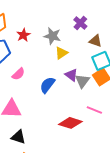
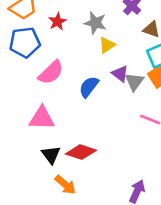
pink semicircle: (18, 74) -> (51, 72), size x1.5
red diamond: (70, 123) -> (81, 152), moved
black triangle: (18, 137) -> (51, 155), turned 35

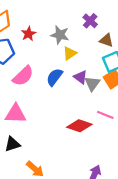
blue semicircle: (89, 87) -> (54, 77), moved
red diamond: (81, 152) -> (79, 126), moved
black triangle: (51, 155) -> (12, 144), moved, turned 49

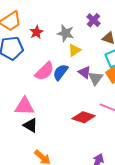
pink semicircle: (23, 76) -> (44, 71), moved
black triangle: (12, 144) -> (30, 125), moved, turned 49

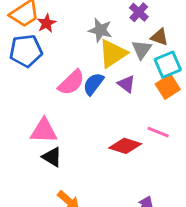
red star: (36, 32) -> (47, 23), moved
yellow triangle: (74, 50) -> (113, 54), size x1.6
gray triangle: (96, 78) -> (142, 49), moved

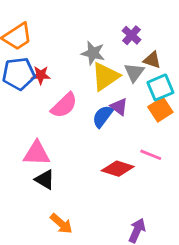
red star: (47, 23) -> (41, 75), moved, turned 30
blue semicircle: (93, 84) -> (103, 116), moved

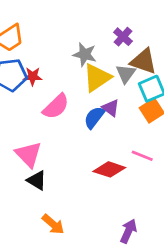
brown triangle: (152, 60) -> (144, 61), size x1.5
pink triangle: (37, 153) -> (29, 154), turned 44

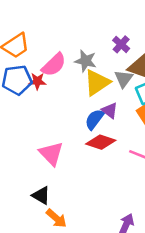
pink semicircle: (56, 106) -> (54, 65), moved
pink triangle: (29, 154) -> (51, 154), moved
red diamond: (109, 169) -> (101, 142), moved
black triangle: (37, 180) -> (41, 195), moved

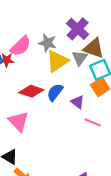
purple cross: (121, 44) -> (78, 29), size x1.5
purple triangle: (110, 110) -> (78, 102), moved
red diamond: (101, 142) -> (31, 91), moved

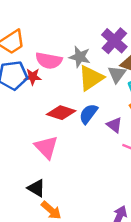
pink semicircle: (21, 46) -> (49, 61), turned 55

